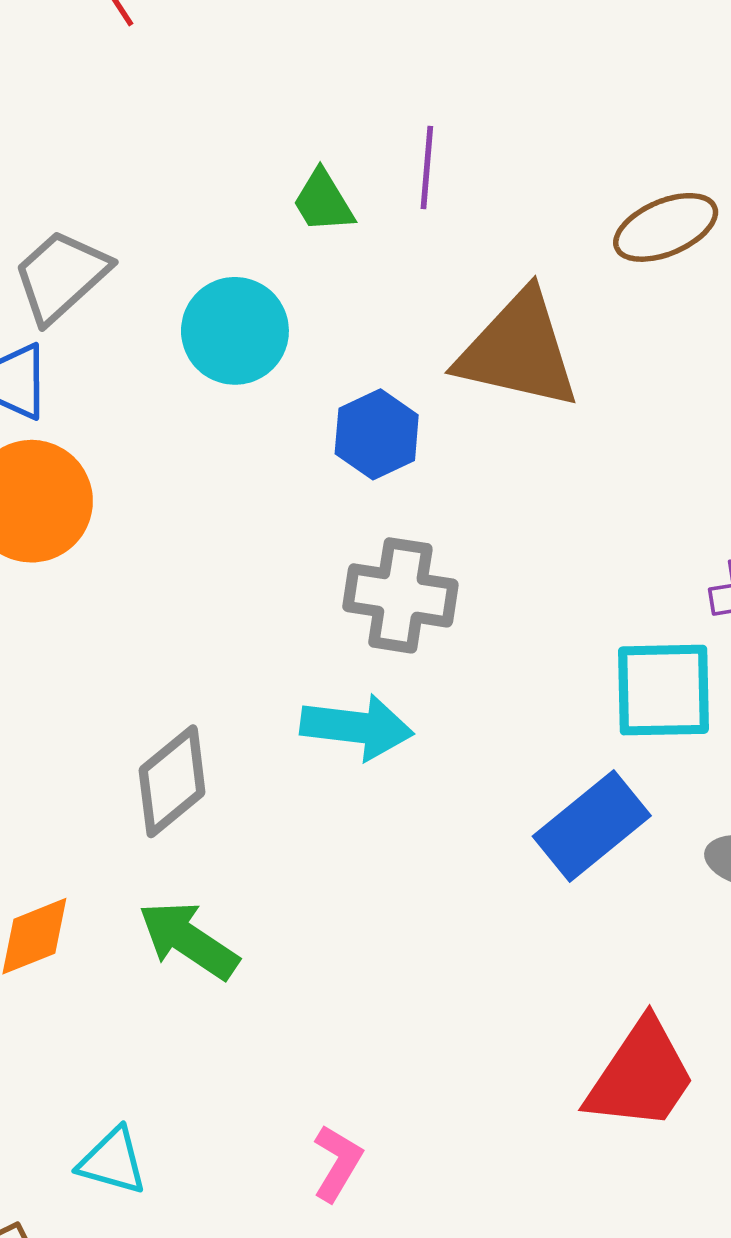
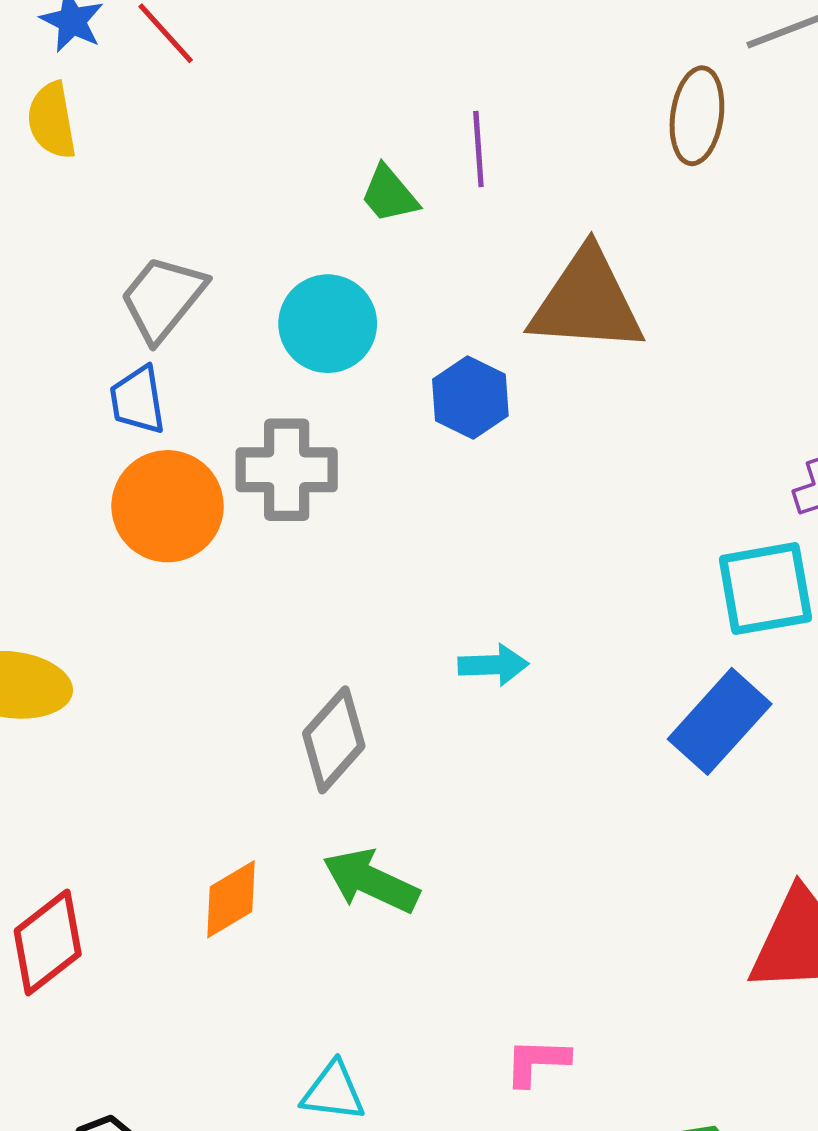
brown ellipse: (666, 227) -> (697, 116), moved, turned -50
gray cross: (400, 595) -> (287, 470), moved
cyan arrow: (357, 727) -> (493, 665), size x0.7
pink L-shape: (337, 1163) -> (537, 1062), turned -110

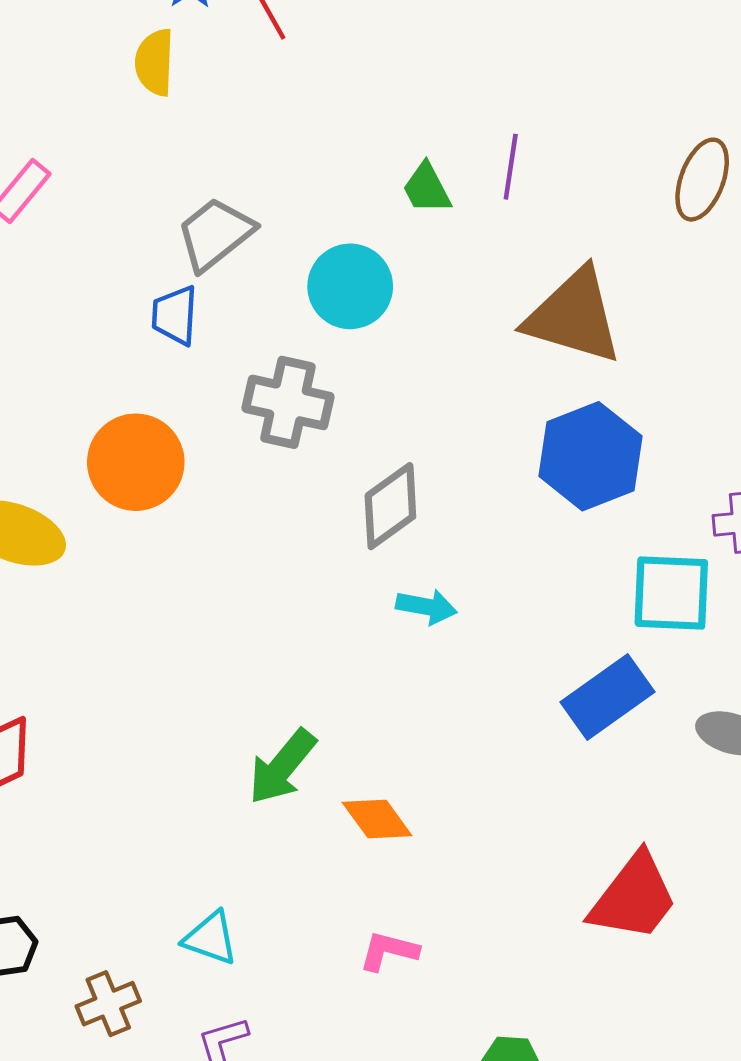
blue hexagon: (470, 398) -> (590, 456), moved, size x1.5
orange circle: (168, 506) -> (136, 462), moved
gray diamond: (334, 740) -> (390, 506), moved
green arrow: (371, 881) -> (282, 767), turned -88
orange diamond: (231, 899) -> (377, 819), moved, turned 72

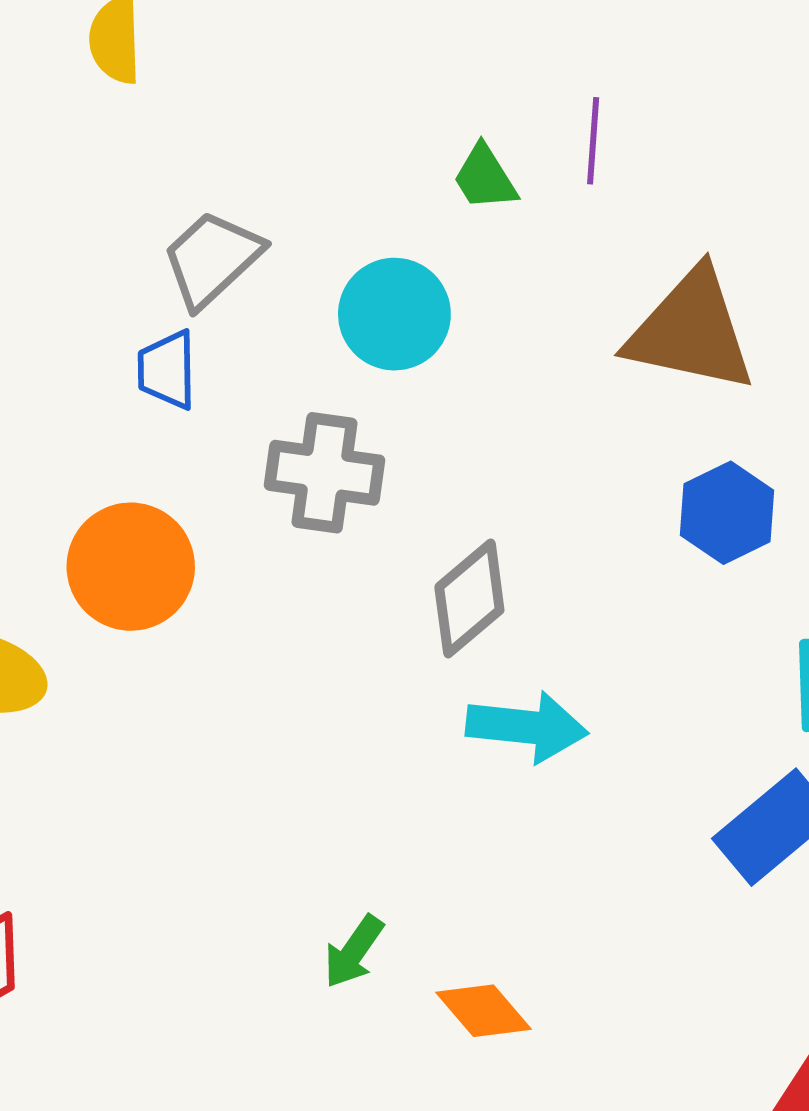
blue hexagon: (590, 456) -> (727, 513), size x0.7
cyan arrow: (426, 607) -> (527, 727), size x1.5
green arrow: (282, 767) -> (354, 952), size x0.7

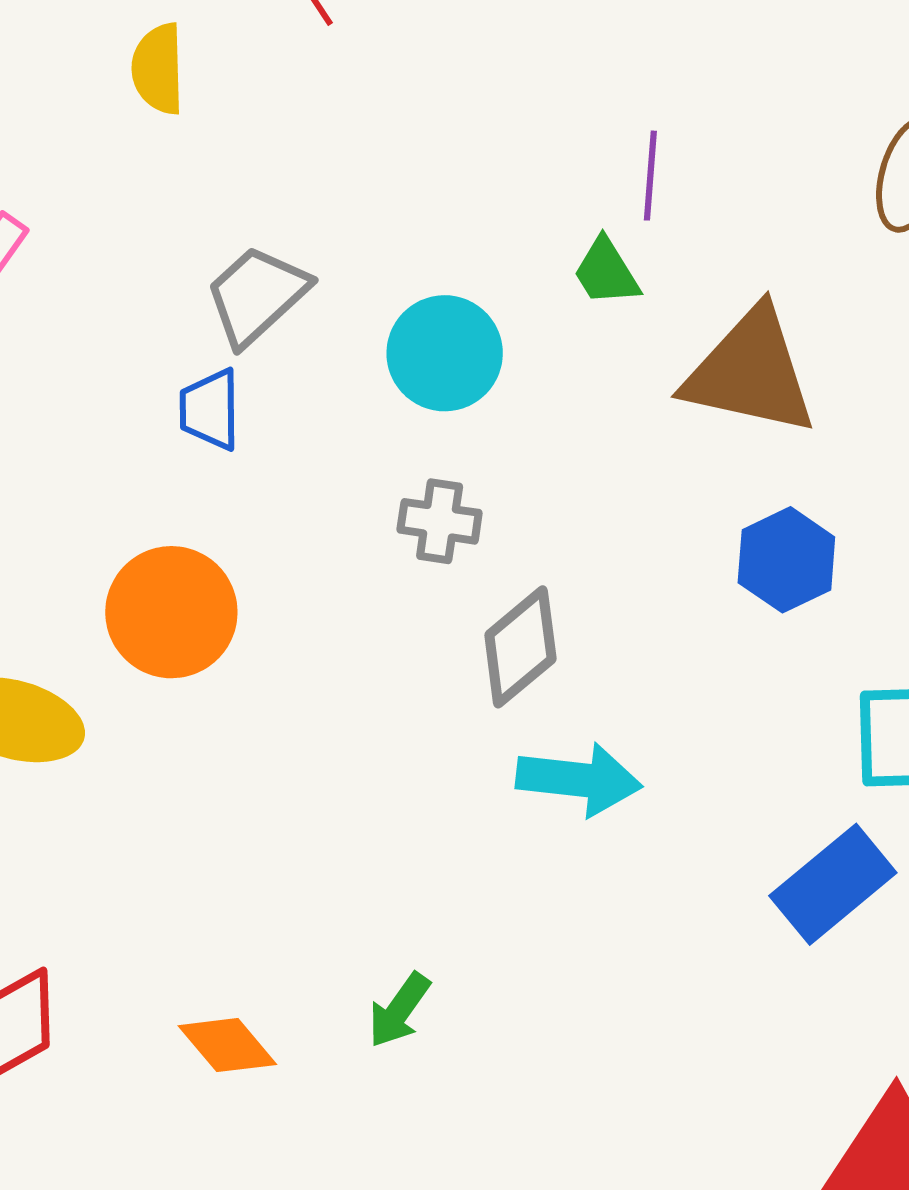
green trapezoid: (485, 178) -> (606, 272), moved
gray cross: (325, 473) -> (440, 521), moved, size x0.7
orange diamond: (483, 1011) -> (227, 1045), moved

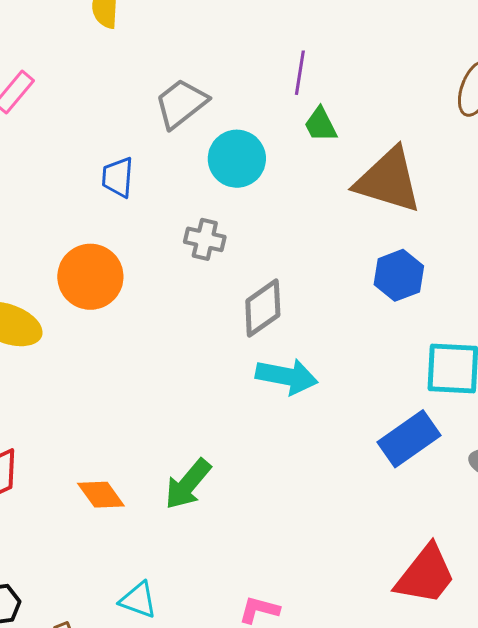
purple line: (650, 176) -> (300, 73), moved
gray trapezoid: (257, 295) -> (181, 103), moved
gray cross: (440, 521) -> (205, 239), moved
green arrow: (399, 1010) -> (188, 484), size x1.4

